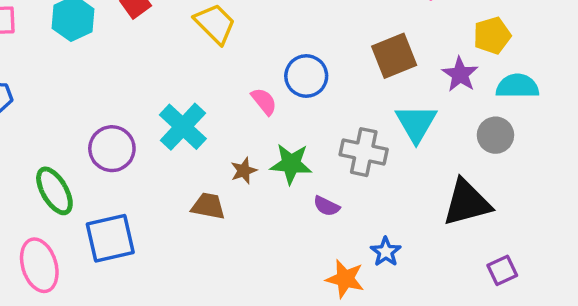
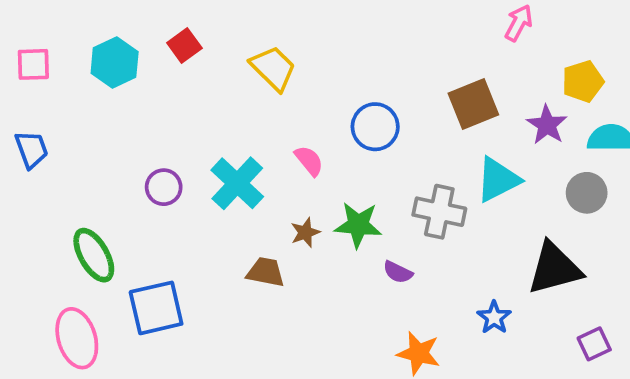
pink semicircle: (264, 101) -> (309, 161), moved
cyan triangle: (416, 123) -> (498, 180), turned 33
purple circle: (112, 149) -> (164, 187), moved, size x0.7
blue star: (386, 252) -> (494, 317), moved

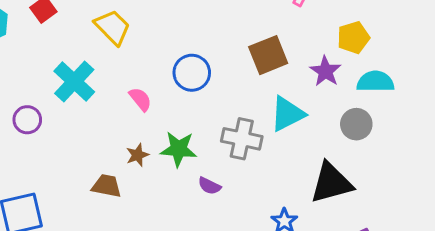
cyan cross: (237, 183) -> (74, 82), moved

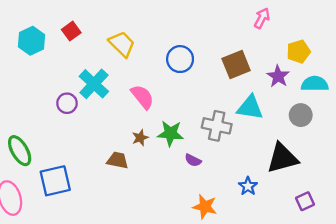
blue circle: (192, 73) -> (180, 59), moved
pink semicircle: (140, 99) -> (142, 97), size x1.4
cyan triangle: (287, 114) -> (250, 108), turned 36
purple circle: (27, 120) -> (67, 103), moved

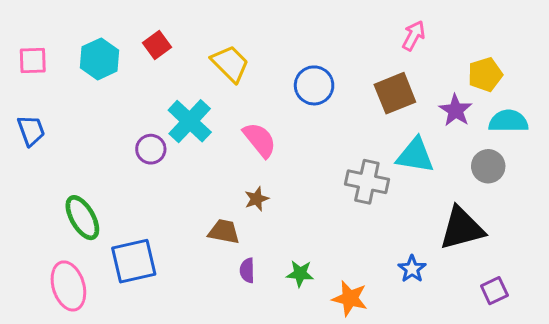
pink arrow: (262, 18) -> (414, 36), moved
green star: (170, 133) -> (300, 274), moved, size x0.7
purple semicircle: (193, 160) -> (247, 270), moved, turned 63

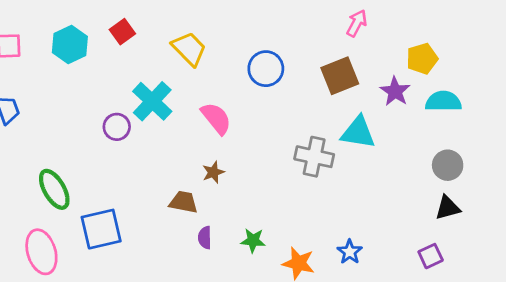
gray circle: (488, 166) -> (448, 165), moved
black triangle: (462, 228) -> (448, 208), moved, size x0.6
blue star: (412, 269) -> (350, 252), moved

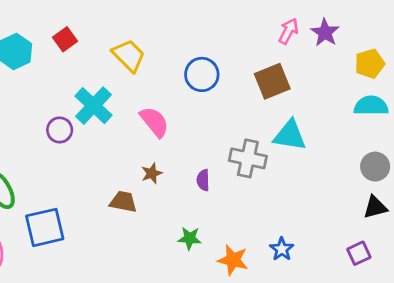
yellow pentagon: (422, 59) -> (370, 64), moved
purple star: (395, 91) -> (325, 32), moved
purple semicircle: (205, 238) -> (203, 180), moved

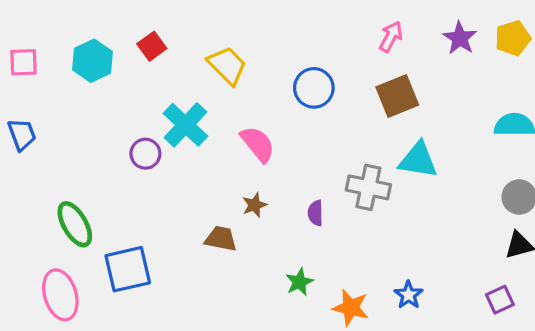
pink arrow: (288, 31) -> (391, 37), moved
yellow pentagon: (370, 64) -> (513, 38), moved
green star: (190, 238) -> (299, 282), turned -30

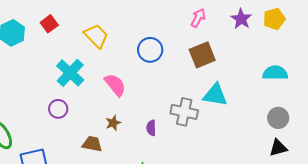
purple circle: (145, 154) -> (58, 109), moved

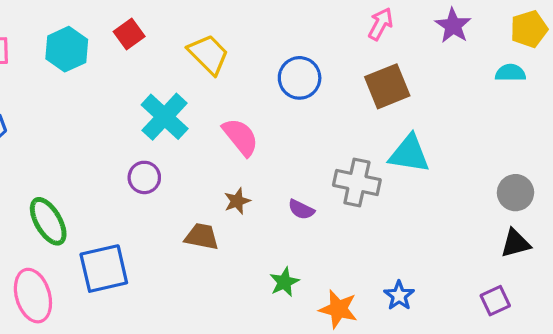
yellow pentagon: (274, 19) -> (529, 29), moved
cyan semicircle: (275, 73) -> (510, 73), moved, size x0.7
purple semicircle: (151, 128) -> (301, 210), turned -63

